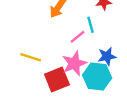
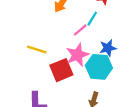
cyan line: (91, 25) -> (92, 19), turned 48

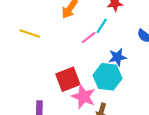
yellow line: (37, 50) -> (30, 34), moved
pink star: (77, 55) -> (84, 97), moved, turned -30

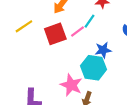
yellow line: (30, 34) -> (24, 26), turned -54
red square: (68, 79) -> (55, 34), moved

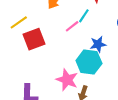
red square: (55, 34) -> (34, 39), moved

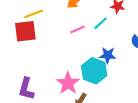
pink line: (72, 26) -> (78, 30), moved
red square: (34, 39) -> (25, 31), moved

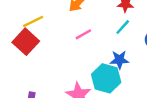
cyan line: (101, 23) -> (123, 27), moved
red square: (25, 31) -> (26, 42), turned -35

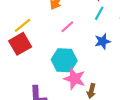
red square: (26, 42) -> (20, 44), turned 30
cyan hexagon: (106, 78) -> (64, 60), moved

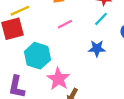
cyan hexagon: (64, 60) -> (37, 56), moved

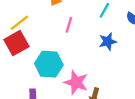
pink line: (65, 24) -> (69, 25), turned -32

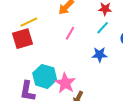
cyan hexagon: (49, 64) -> (45, 76), moved

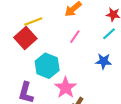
red square: (23, 39) -> (25, 38), turned -30
cyan hexagon: (45, 76) -> (47, 66), moved

